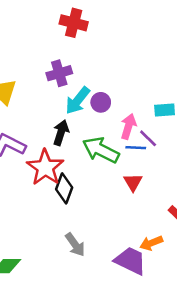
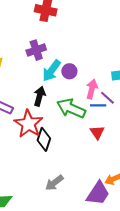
gray arrow: (75, 245) -> (54, 183), turned 90
purple trapezoid: (131, 261) -> (98, 193), turned 100

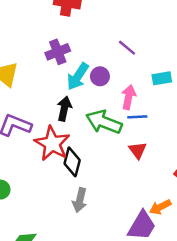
purple line: (107, 98) -> (127, 48), moved
gray arrow: (54, 183) -> (80, 200), moved, turned -36

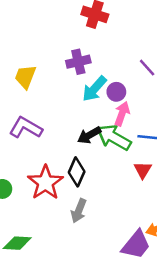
pink arrow: (129, 97) -> (122, 114), moved
black arrow: (64, 109) -> (89, 135), moved, turned -140
red star: (52, 143) -> (45, 183), moved

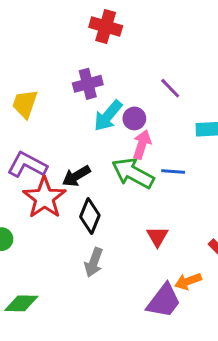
black arrow: (89, 135) -> (76, 176), moved
red triangle: (143, 170) -> (157, 236), moved
red star: (45, 183) -> (44, 198), moved

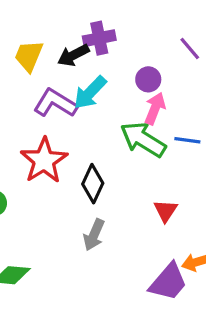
cyan arrow: (108, 116) -> (90, 93), moved
purple L-shape: (27, 165) -> (55, 103), moved
black arrow: (76, 176) -> (73, 55), moved

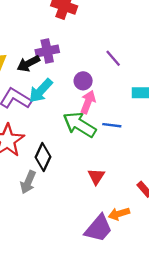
gray arrow: (94, 235) -> (28, 182), moved

